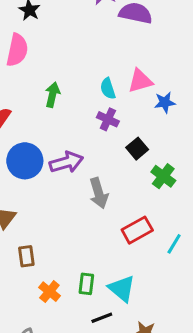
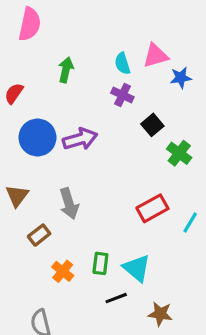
gray arrow: (99, 193) -> (69, 204), moved
brown rectangle: (26, 256) -> (39, 235), turned 60

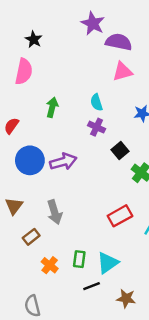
pink triangle: (156, 56) -> (122, 72), moved
cyan triangle: (137, 268) -> (108, 263), turned 45

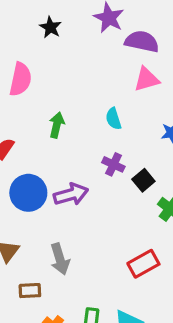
black star: (34, 39) -> (50, 27), moved
purple cross: (97, 127) -> (113, 164), moved
brown rectangle: (31, 237) -> (30, 291), turned 35

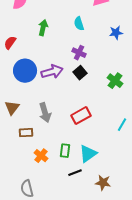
black square: (143, 180) -> (80, 73), moved
red rectangle: (143, 264) -> (81, 116), moved

